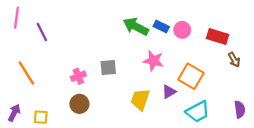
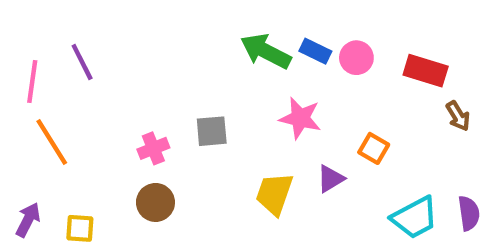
pink line: (16, 18) -> (32, 81), moved
orange square: (191, 76) -> (374, 148), size x0.6
cyan trapezoid: (198, 112) -> (415, 218), moved

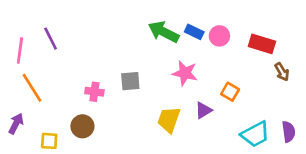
pink cross: (153, 148) -> (94, 92), turned 30
brown circle: (155, 202) -> (82, 126), moved
purple arrow: (28, 220) -> (16, 124), moved

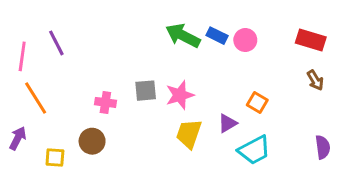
red rectangle: (262, 44) -> (311, 40), moved
pink star: (185, 73) -> (180, 95), moved, turned -30
cyan trapezoid: (255, 134) -> (254, 150), moved

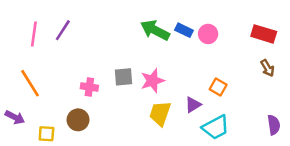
purple line: (56, 43) -> (63, 30), moved, turned 60
pink line: (22, 56) -> (34, 34), moved
purple arrow: (18, 138) -> (15, 117), turned 90

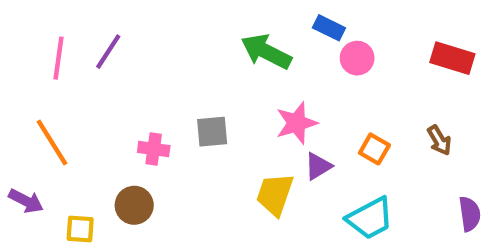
blue rectangle: (184, 30) -> (329, 28), moved
brown arrow: (267, 68) -> (439, 140), moved
pink star: (153, 81) -> (297, 123), moved
purple triangle: (193, 105) -> (318, 166), moved

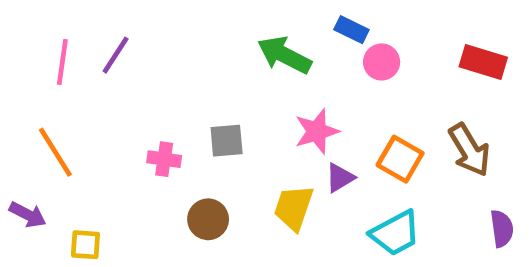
brown arrow: (439, 140) -> (469, 150), size x1.6
orange square: (374, 149) -> (400, 159), size x1.4
brown circle: (134, 205) -> (208, 219), moved

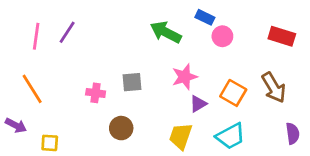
yellow trapezoid: (294, 208) -> (181, 136), moved

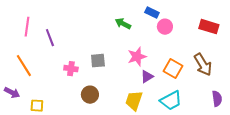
purple line: (67, 32) -> (50, 38), moved, turned -54
green arrow: (166, 32) -> (123, 24), size x0.7

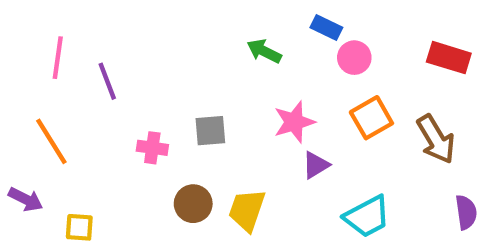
orange square: (173, 69) -> (371, 118), moved, turned 30
yellow trapezoid: (134, 101) -> (247, 210), moved

